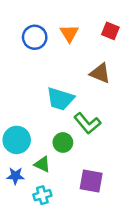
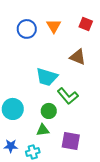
green triangle: (42, 164) -> (43, 130), moved, turned -32
blue star: (15, 176) -> (11, 146), moved

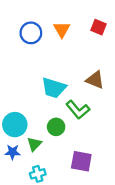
brown triangle: (78, 57) -> (95, 80), moved
green triangle: (43, 130) -> (34, 144), moved, turned -40
blue star: (11, 146) -> (13, 152), moved

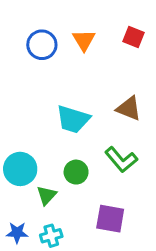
green L-shape: (78, 110) -> (121, 160), moved
blue star: (13, 152) -> (17, 233), moved

